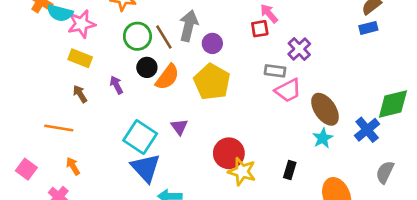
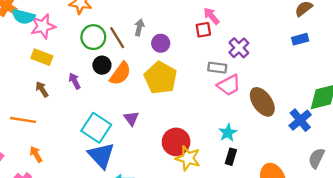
gray arrow: (189, 26) -> (139, 27), size x0.6
blue rectangle: (368, 28) -> (300, 39), moved
cyan star: (323, 138) -> (228, 133), moved

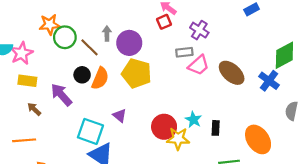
green circle: (93, 37) -> (65, 37), moved
purple circle: (161, 43) -> (129, 43), size x1.5
purple arrow: (75, 81) -> (61, 95), size x1.6
cyan star: (228, 133) -> (193, 120), moved

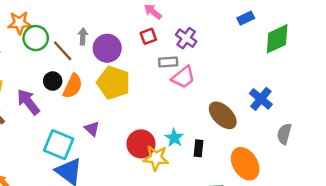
red square: (164, 22) -> (148, 36), moved
green diamond: (284, 55) -> (277, 39), moved
brown ellipse: (232, 73) -> (223, 115), moved

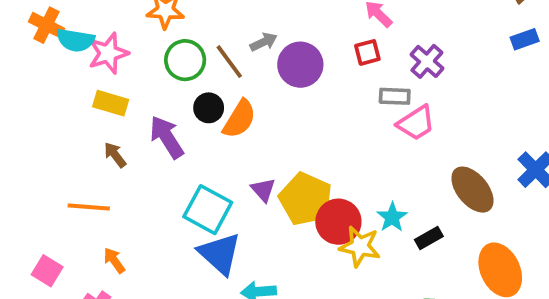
gray arrow: (83, 36) -> (264, 42), turned 56
green circle: (36, 38) -> (185, 60), moved
yellow pentagon: (113, 83) -> (306, 199), moved
black rectangle: (198, 148) -> (429, 238), turned 49

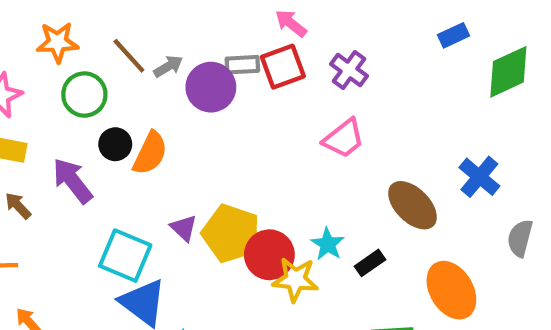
red square: (367, 52) -> (283, 67), size x1.5
brown line: (229, 62) -> (129, 56), moved
gray rectangle: (395, 96) -> (242, 65), moved

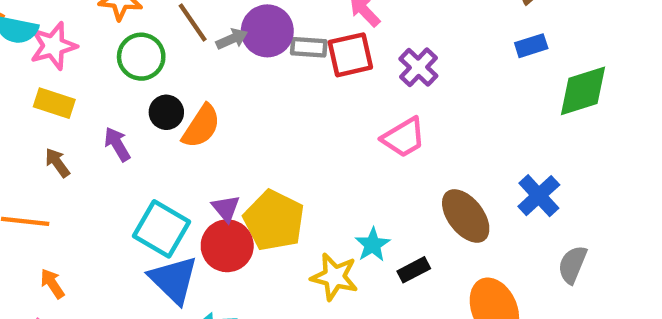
purple circle: (211, 87) -> (267, 31), moved
purple arrow: (73, 181) -> (117, 144), size x0.7
red circle: (269, 255) -> (227, 246), moved

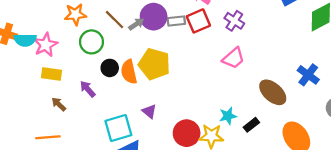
orange semicircle: (201, 126) -> (129, 72), turned 145
yellow pentagon: (274, 220) -> (154, 64), moved
cyan square: (161, 229) -> (118, 128), turned -36
cyan star: (373, 245) -> (228, 116), turned 30
red circle: (227, 246) -> (187, 133), moved

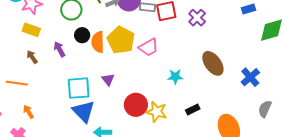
pink trapezoid: (233, 58) -> (149, 47), moved
brown ellipse: (273, 92) -> (213, 63), moved
cyan star: (228, 116) -> (175, 77), moved

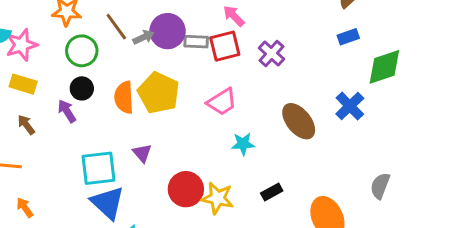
black circle: (82, 35) -> (82, 88), moved
pink trapezoid: (149, 47) -> (222, 102), moved
blue cross: (250, 77) -> (350, 106), moved

